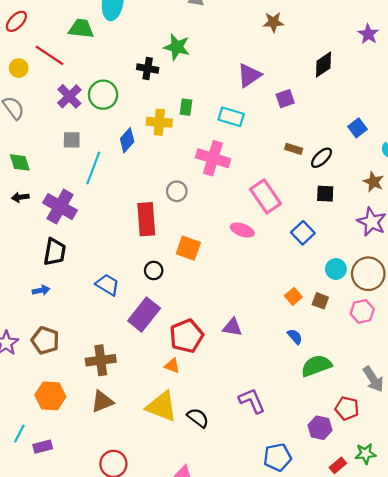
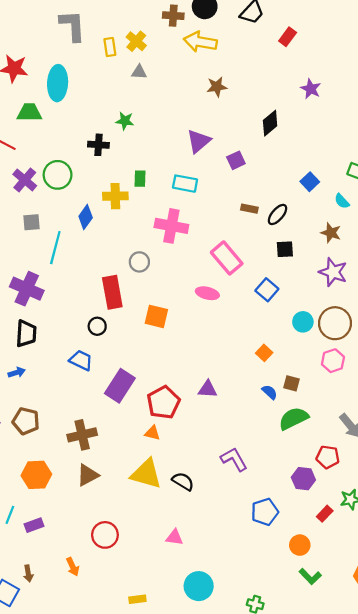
green star: (177, 47) -> (125, 121), size x0.7
black circle: (154, 270) -> (97, 326), moved
brown square: (320, 301) -> (292, 383), moved

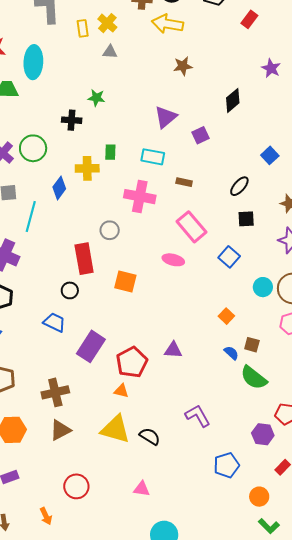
brown rectangle: (249, 209) -> (184, 182), moved
green semicircle: (294, 418) -> (254, 378), turned -116

